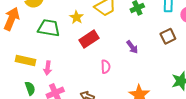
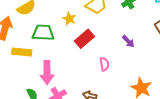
yellow rectangle: (25, 60) -> (22, 52), moved
pink arrow: (48, 68) -> (47, 73), size x1.6

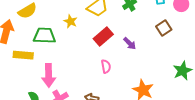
red rectangle: (84, 39) -> (103, 36), moved

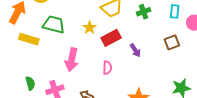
yellow star: (71, 21) -> (90, 28), moved
pink arrow: (49, 75) -> (72, 60), moved

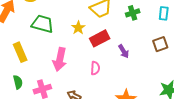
yellow rectangle: (29, 39) -> (20, 52), moved, turned 48

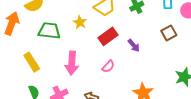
yellow star: (78, 28) -> (80, 22), moved
pink semicircle: (95, 68) -> (108, 66), turned 48

